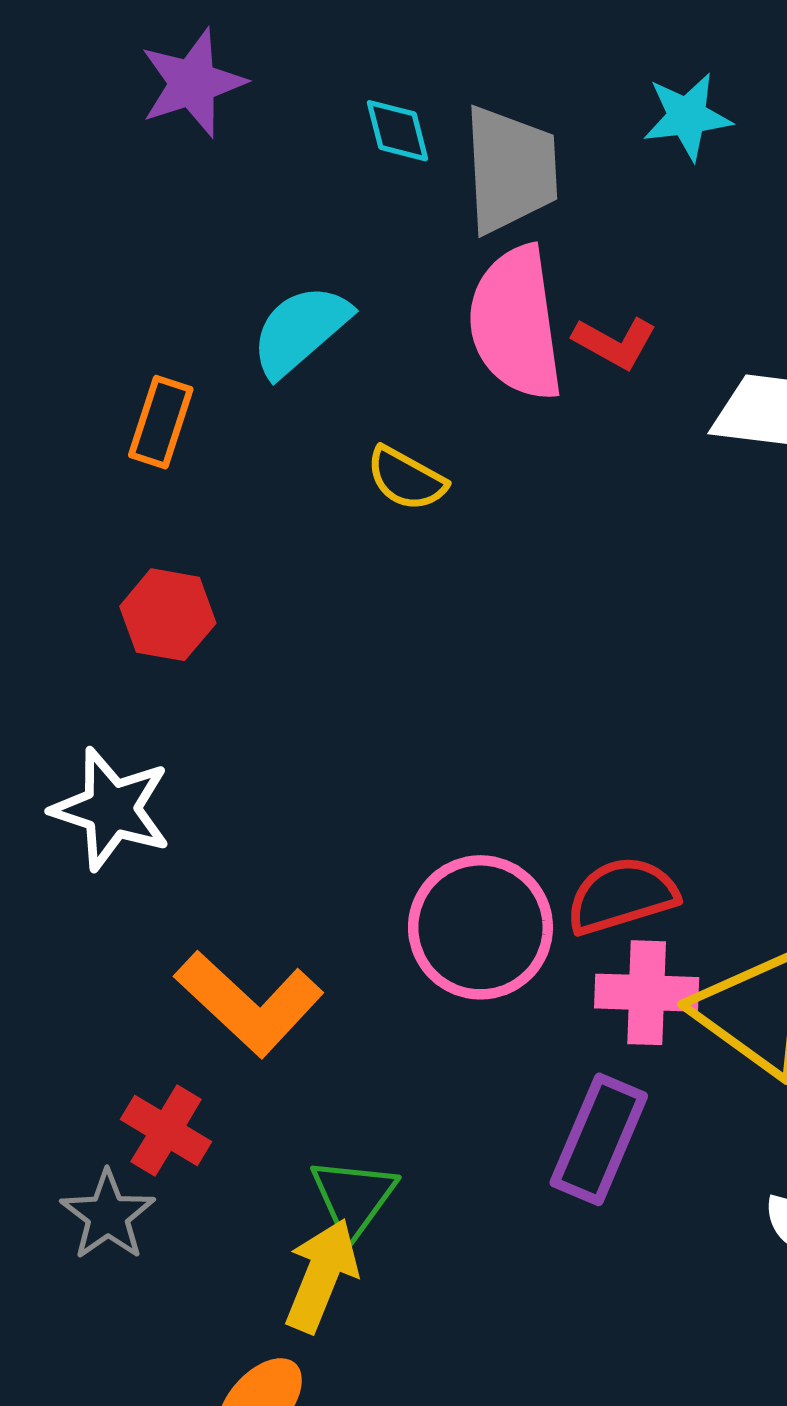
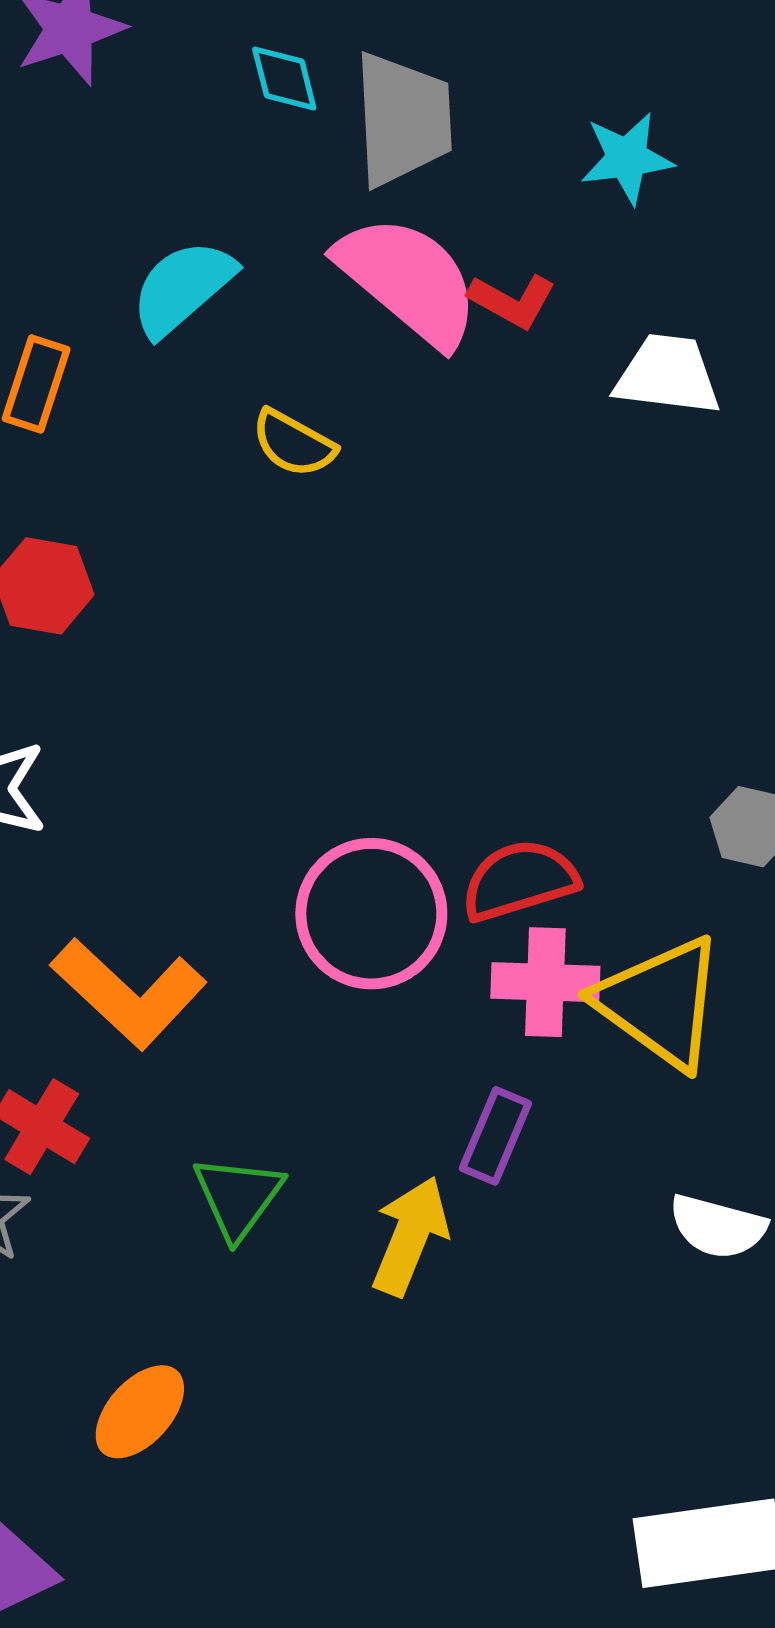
cyan star: (687, 117) -> (627, 158), moved
pink semicircle: (516, 323) -> (408, 280), turned 138
purple rectangle: (599, 1139) -> (495, 1136), size x0.7
yellow arrow: (321, 1275) -> (410, 1236), moved

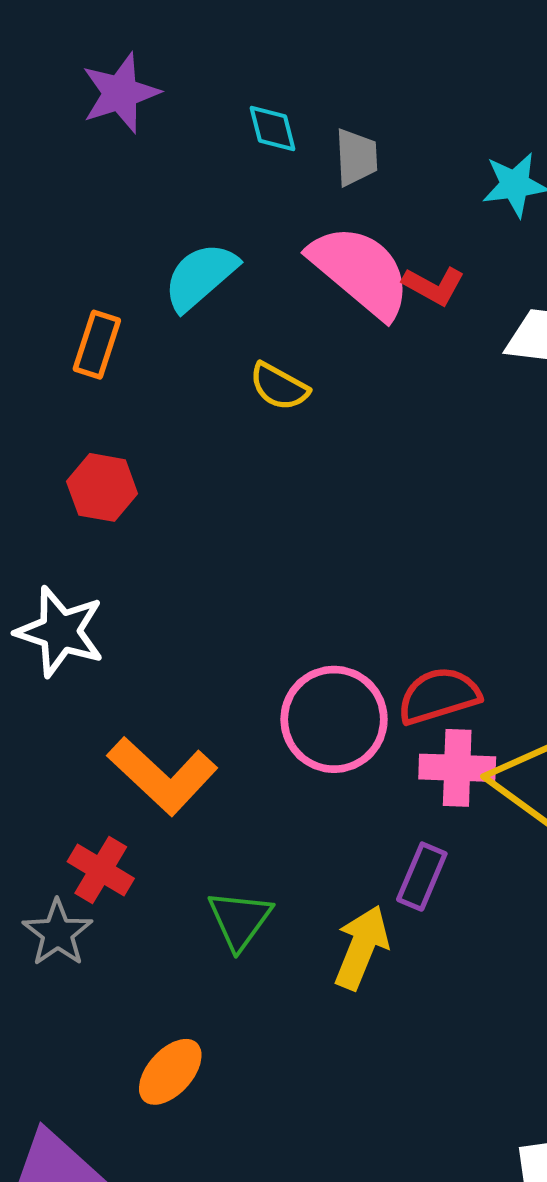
gray trapezoid: (403, 119) -> (356, 157), size x0.6

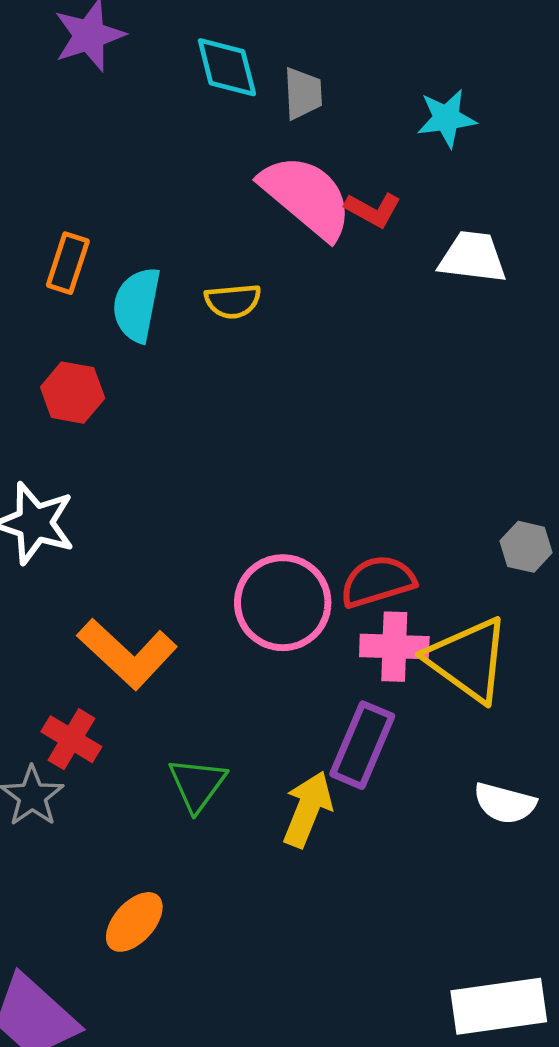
cyan diamond: (272, 128) -> (227, 67), size x1.4
cyan semicircle: (200, 276) -> (137, 305), moved, turned -38
yellow semicircle: (279, 387) -> (233, 301), turned -34
purple rectangle: (422, 877) -> (362, 745), size x1.4

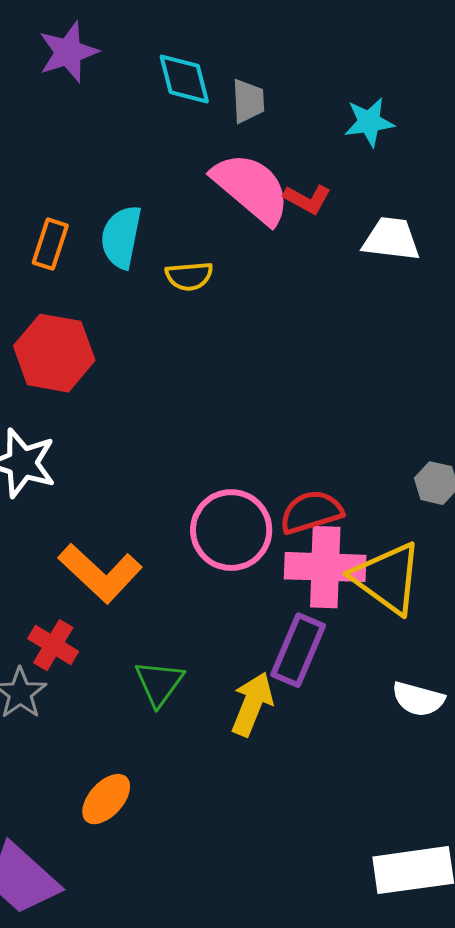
cyan semicircle: (137, 305) -> (121, 237), moved
red hexagon: (73, 393) -> (54, 353), size x1.5
pink cross: (394, 647) -> (325, 567), size x1.4

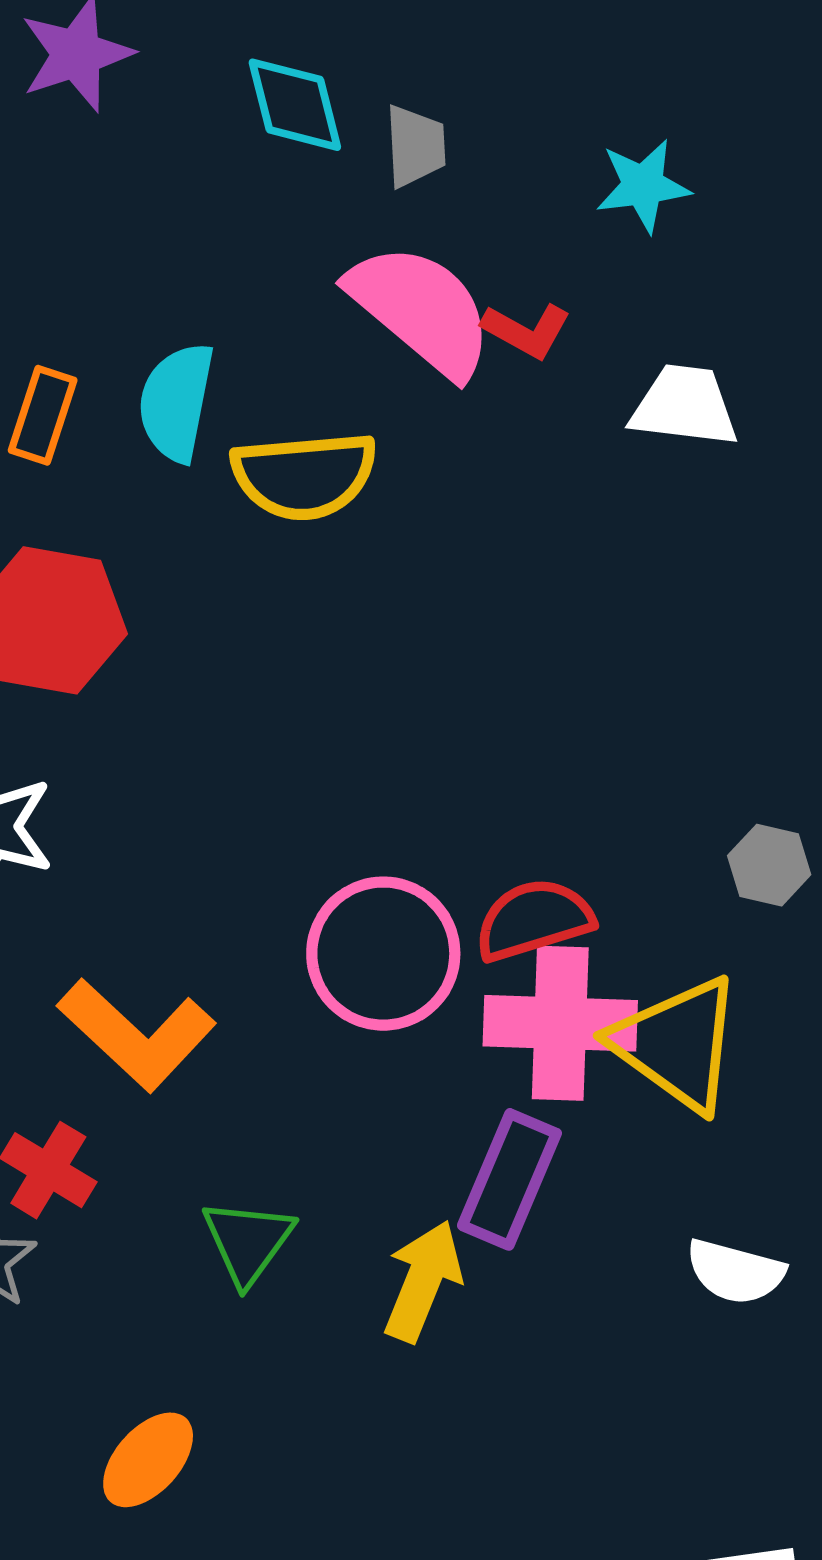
yellow semicircle: (189, 276) -> (304, 475), size x1.6

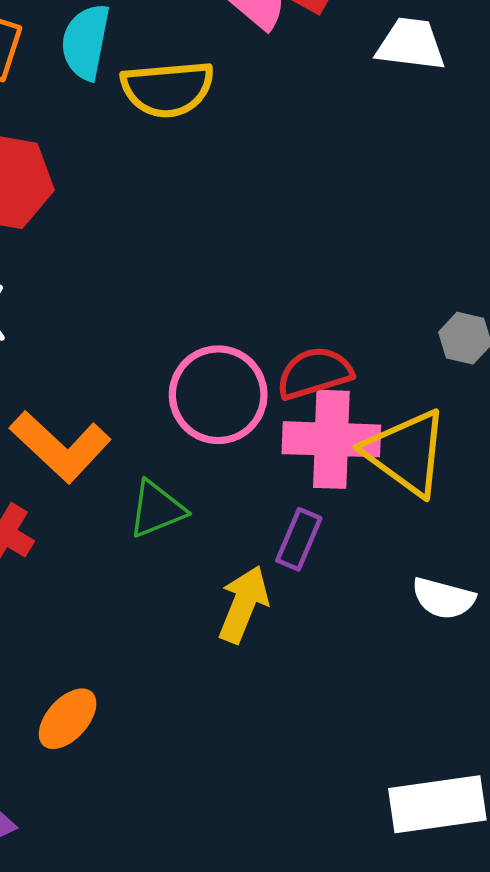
purple rectangle: (509, 1179) -> (299, 539), size x0.7
green triangle: (248, 1242) -> (157, 509), moved, turned 32

